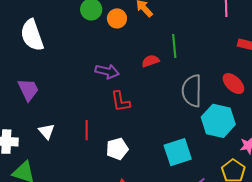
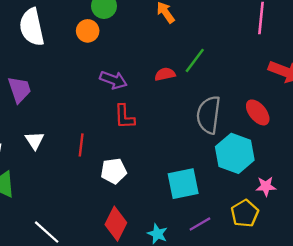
orange circle: (117, 18) -> (88, 31), moved
green line: (174, 46) -> (195, 60), turned 35

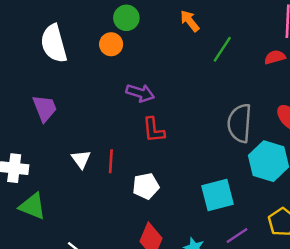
green line: (195, 60) -> (222, 49), moved
red semicircle: (165, 74) -> (275, 57), moved
white triangle: (35, 140) -> (81, 159), moved

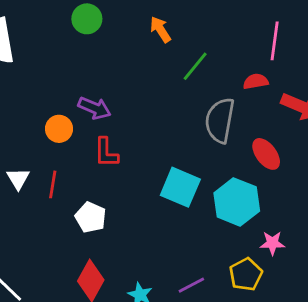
orange circle: (111, 44) -> (59, 129), moved
gray semicircle: (240, 123) -> (220, 120), moved
white pentagon: (146, 186) -> (91, 217), turned 30
cyan square: (218, 195) -> (180, 187), moved, turned 32

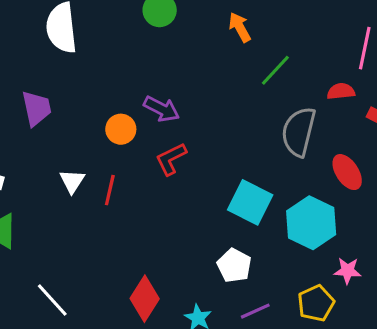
red L-shape: (106, 153) -> (171, 159), turned 60
white pentagon: (91, 217) -> (234, 266), moved

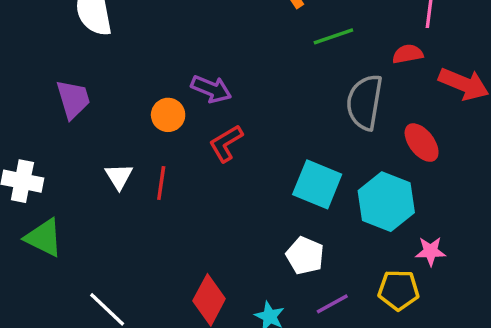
green line: (275, 70) -> (333, 36), turned 33
yellow pentagon: (316, 303) -> (398, 290), turned 30

